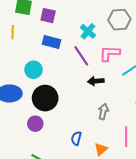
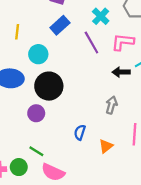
yellow line: (13, 32) -> (17, 32), moved
blue rectangle: (51, 42) -> (60, 25), turned -60
black arrow: (96, 81) -> (121, 72), moved

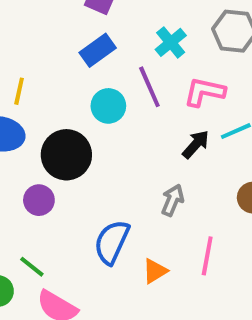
yellow line: (17, 32) -> (19, 91), moved
cyan circle: (38, 54) -> (108, 106), moved
black arrow: (121, 72) -> (196, 144), turned 126
blue semicircle: (80, 132) -> (112, 242), size x1.6

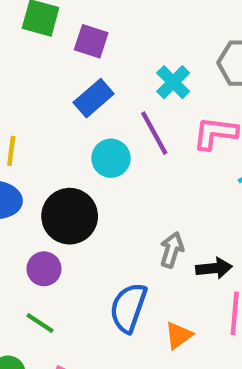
black arrow: (196, 144) -> (214, 268), moved, turned 48
gray arrow: (173, 200) -> (172, 250), moved
green line: (32, 267) -> (40, 323), moved

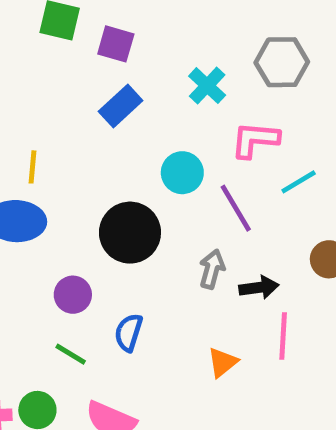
purple line: (154, 133) -> (236, 208), moved
cyan circle: (111, 158) -> (182, 173), moved
black circle: (70, 216) -> (130, 233), moved
blue semicircle: (128, 308) -> (129, 333), moved, size x0.7

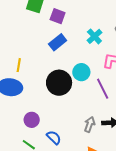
black circle: (130, 233) -> (59, 83), moved
gray arrow: (212, 269) -> (89, 124), moved
blue semicircle: (129, 333) -> (54, 137), turned 112

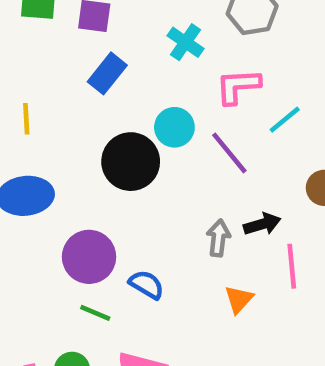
yellow line: (19, 65) -> (26, 119), moved
purple circle: (32, 120) -> (89, 257), size x1.5

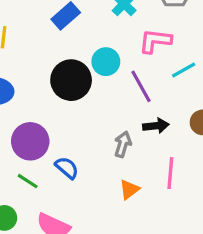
black arrow: (262, 224) -> (156, 126), moved

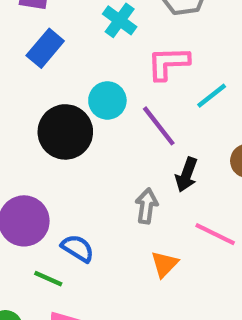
black arrow: (156, 126) -> (186, 175), turned 125
pink line: (170, 173) -> (215, 234), turned -60
green line: (28, 181) -> (48, 279), moved

